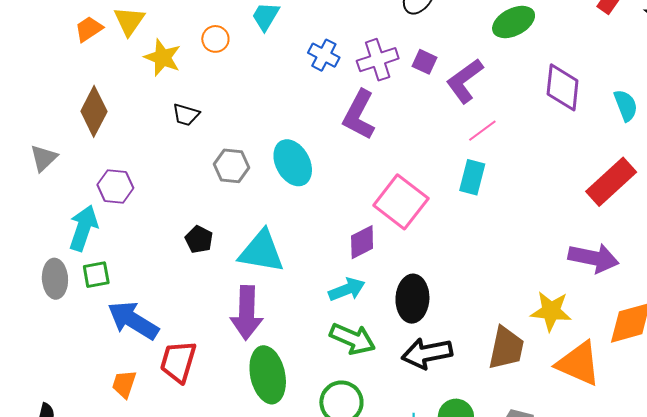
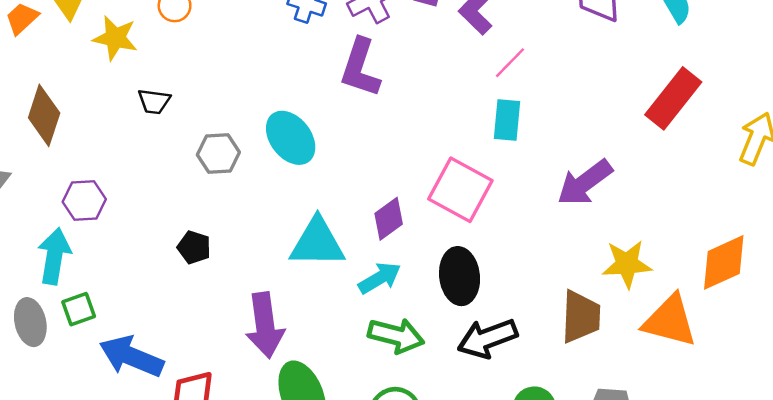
pink square: (401, 202) -> (460, 190), moved
cyan triangle: (261, 251) -> (317, 243), moved
purple arrow: (594, 258) -> (585, 183), moved, turned 141

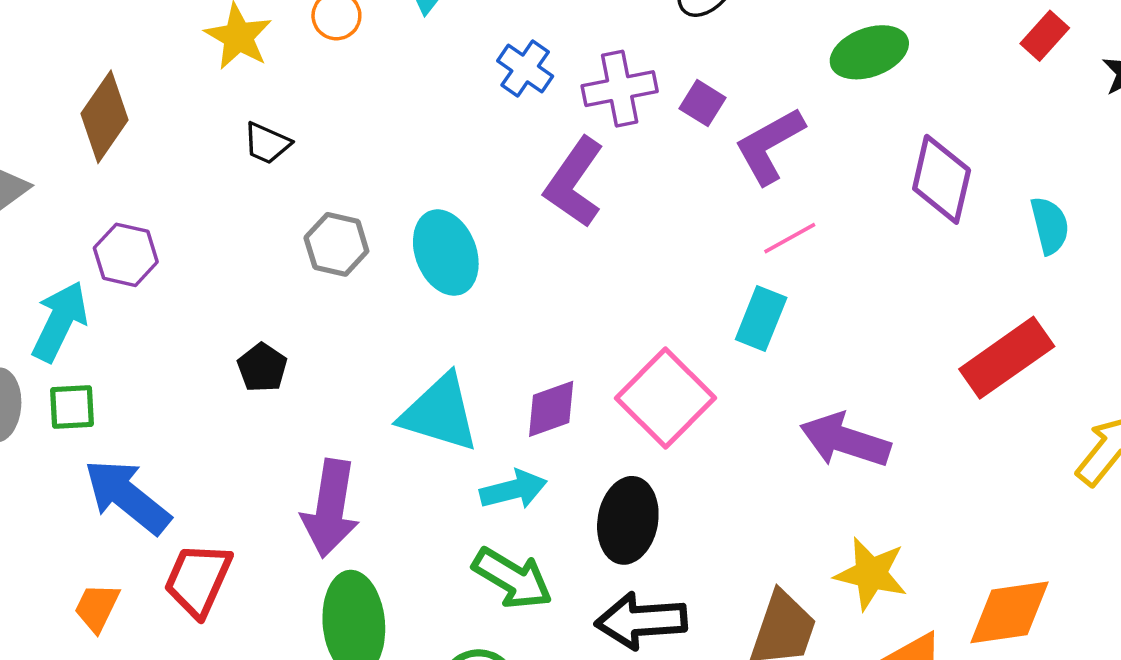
purple arrow: (585, 183) -> (845, 440), turned 38

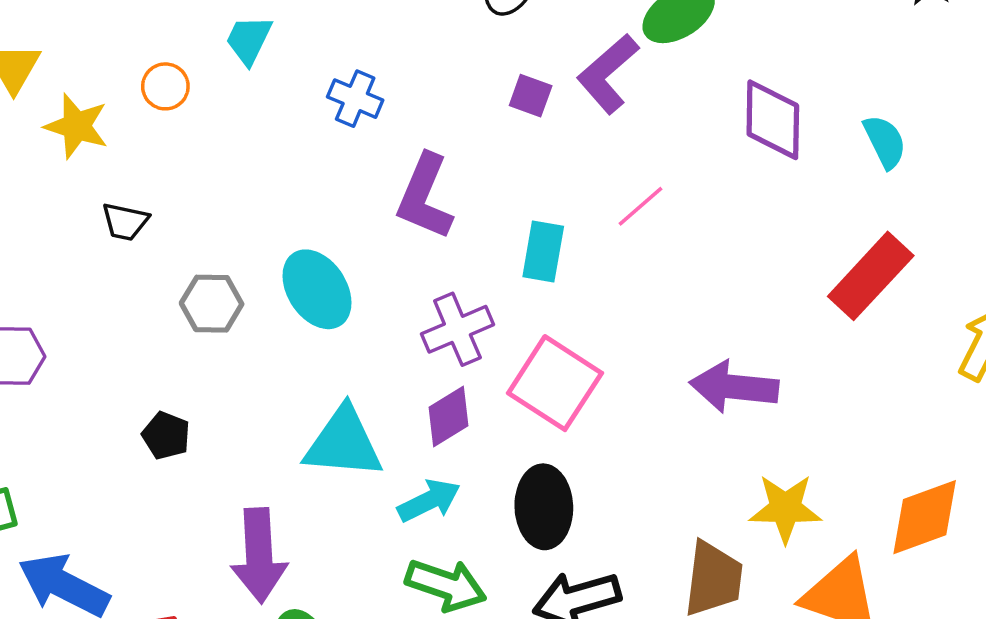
purple cross: (620, 89) -> (457, 329), moved
purple L-shape: (769, 146) -> (608, 74), moved
cyan rectangle: (761, 318) -> (543, 251), moved

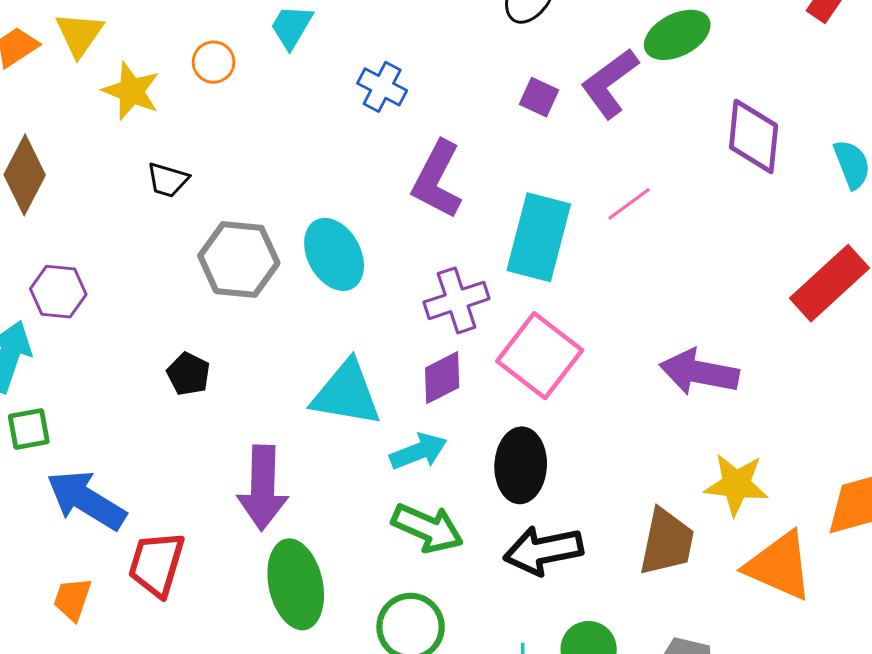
cyan rectangle: (543, 251) -> (539, 237), size x1.6
gray hexagon: (212, 304) -> (239, 259), size x1.4

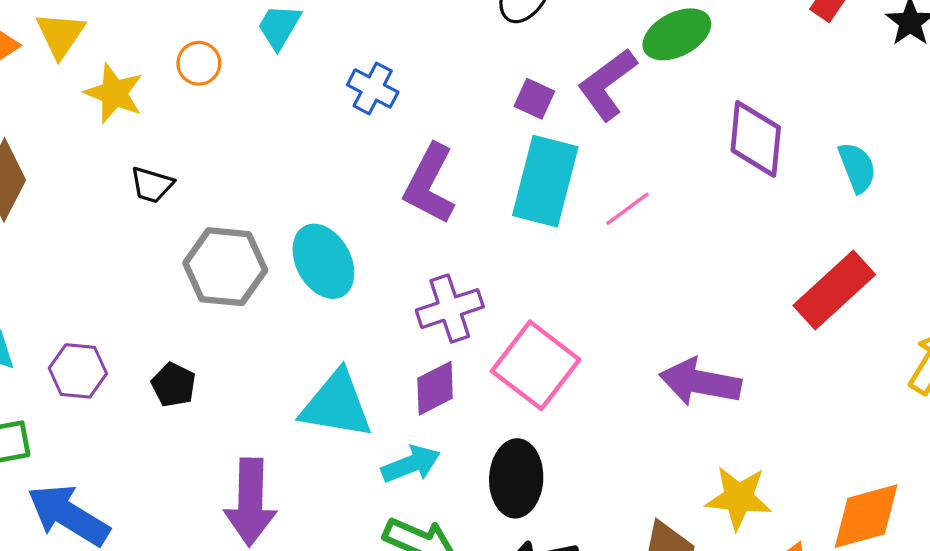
cyan rectangle: (539, 237) -> (545, 181), moved
purple hexagon: (58, 292) -> (78, 371), moved

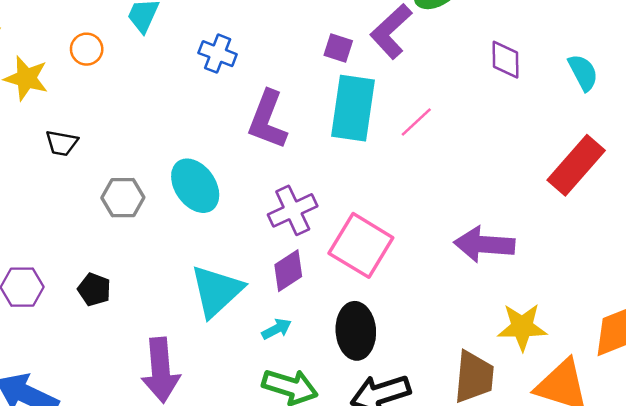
purple diamond: (756, 139) -> (506, 60), size x0.7
gray hexagon: (225, 267) -> (123, 198), size x0.7
cyan triangle: (336, 405) -> (217, 291), turned -46
cyan arrow: (411, 464) -> (277, 329), size x0.7

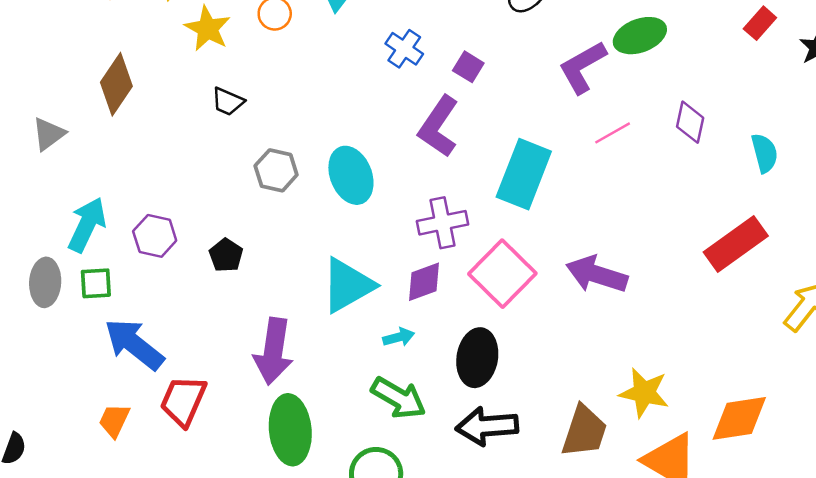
purple square: (338, 48) -> (468, 67), moved
cyan rectangle: (353, 108) -> (524, 174), moved
pink line: (416, 122) -> (613, 133), moved
purple arrow: (484, 244) -> (597, 274), moved

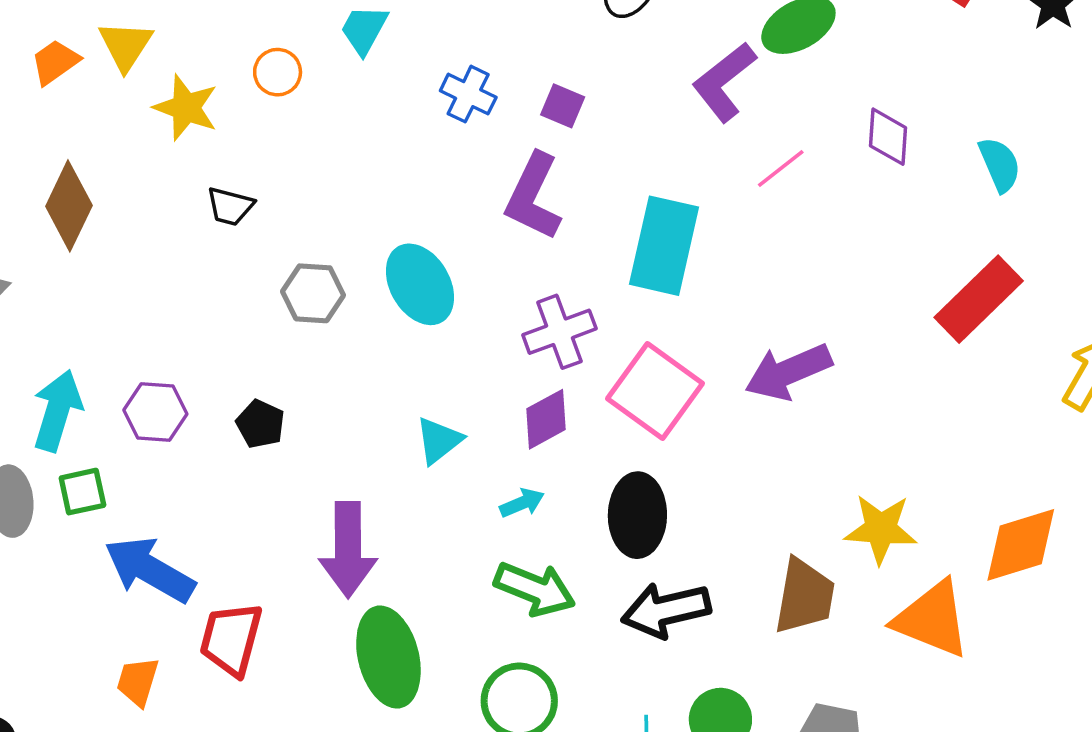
purple arrow: (597, 274) -> (788, 372), turned -32
cyan triangle: (348, 285) -> (439, 440), size x0.6

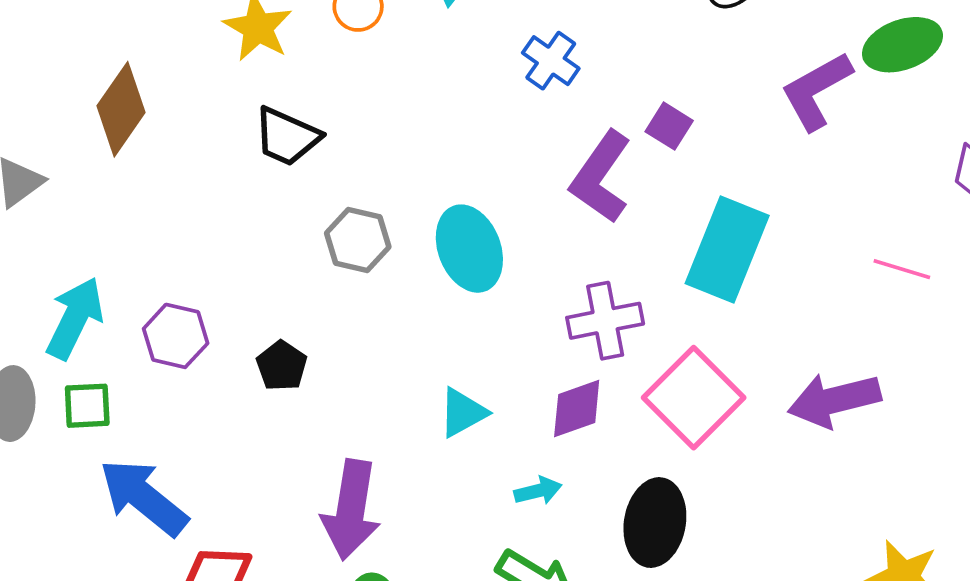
purple square: (563, 106) -> (669, 126), moved
pink line: (781, 168) -> (902, 269), moved, turned 46
black trapezoid: (230, 206) -> (287, 137), size x1.4

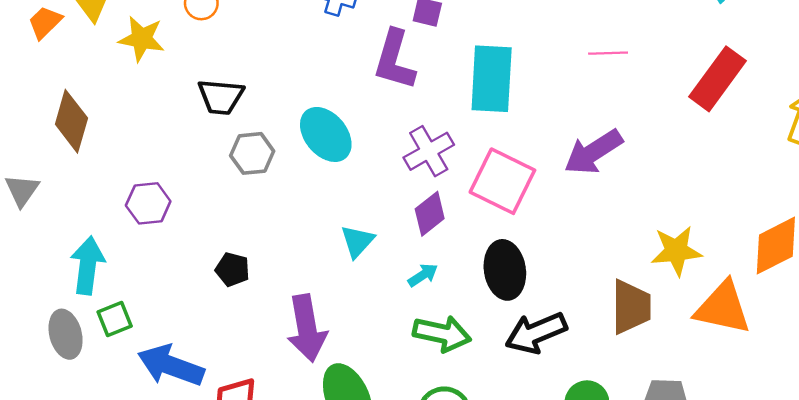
black trapezoid: (287, 137) -> (221, 97), moved
purple hexagon: (176, 336) -> (148, 203), moved
black pentagon: (282, 366) -> (232, 269), moved

